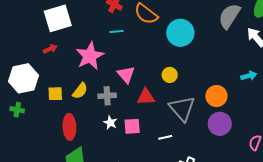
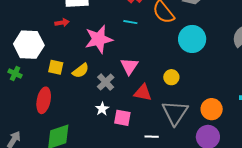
gray cross: (107, 96) -> (106, 82), turned 36
red ellipse: (69, 127) -> (44, 100), moved

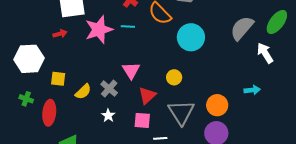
pink star: (99, 39) -> (99, 30), moved
yellow semicircle: (81, 71) -> (83, 92), moved
green cross: (15, 73) -> (26, 99), moved
red triangle: (143, 93) -> (147, 95), turned -48
pink square: (122, 118) -> (142, 120), moved

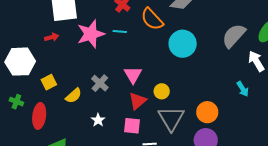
pink triangle: (131, 70) -> (133, 75), moved
yellow circle: (174, 77) -> (162, 91), moved
yellow square: (58, 79) -> (49, 82), turned -35
gray cross: (109, 89) -> (100, 83), moved
cyan arrow: (252, 90) -> (243, 89), moved, turned 63

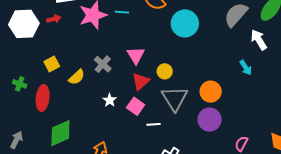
white hexagon: (20, 62) -> (24, 24), moved
white star: (98, 120) -> (110, 100), moved
pink square: (132, 126) -> (136, 106), turned 30

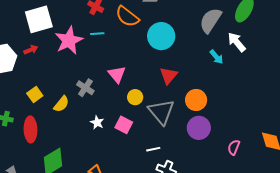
cyan arrow: (246, 68) -> (216, 57), moved
yellow circle: (165, 71) -> (135, 97), moved
red triangle: (141, 81) -> (169, 75), moved
white line: (153, 124) -> (153, 149), moved

